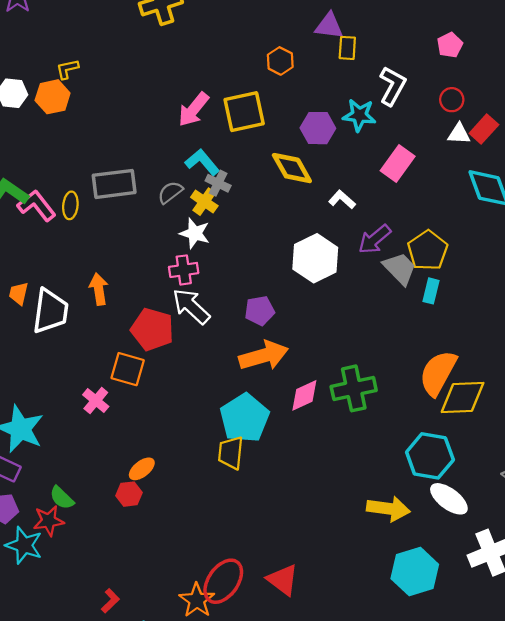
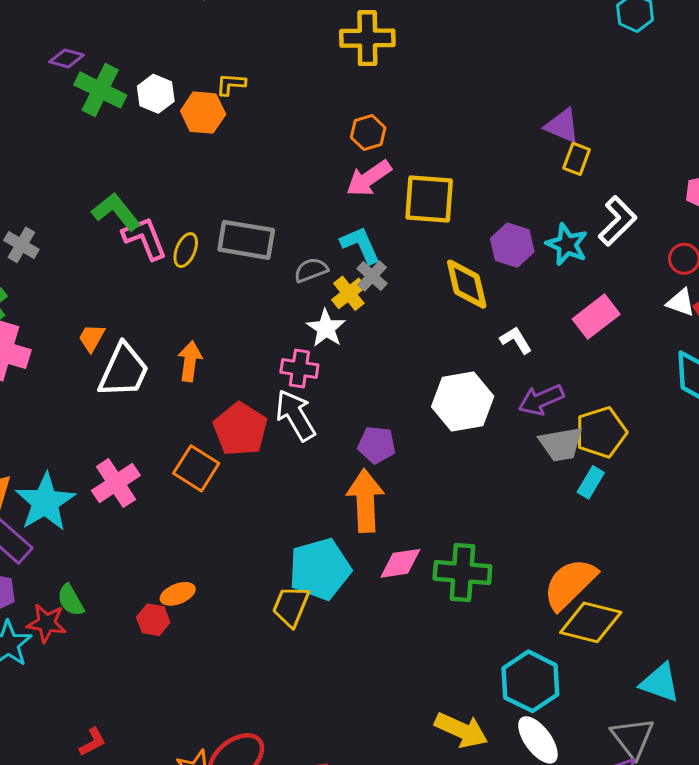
orange hexagon: (280, 61) -> (368, 133), moved
gray trapezoid: (400, 268) -> (561, 444), turned 108
orange arrow: (264, 356) -> (365, 501), turned -93
pink cross: (96, 401) -> (116, 483), moved, size x1.4

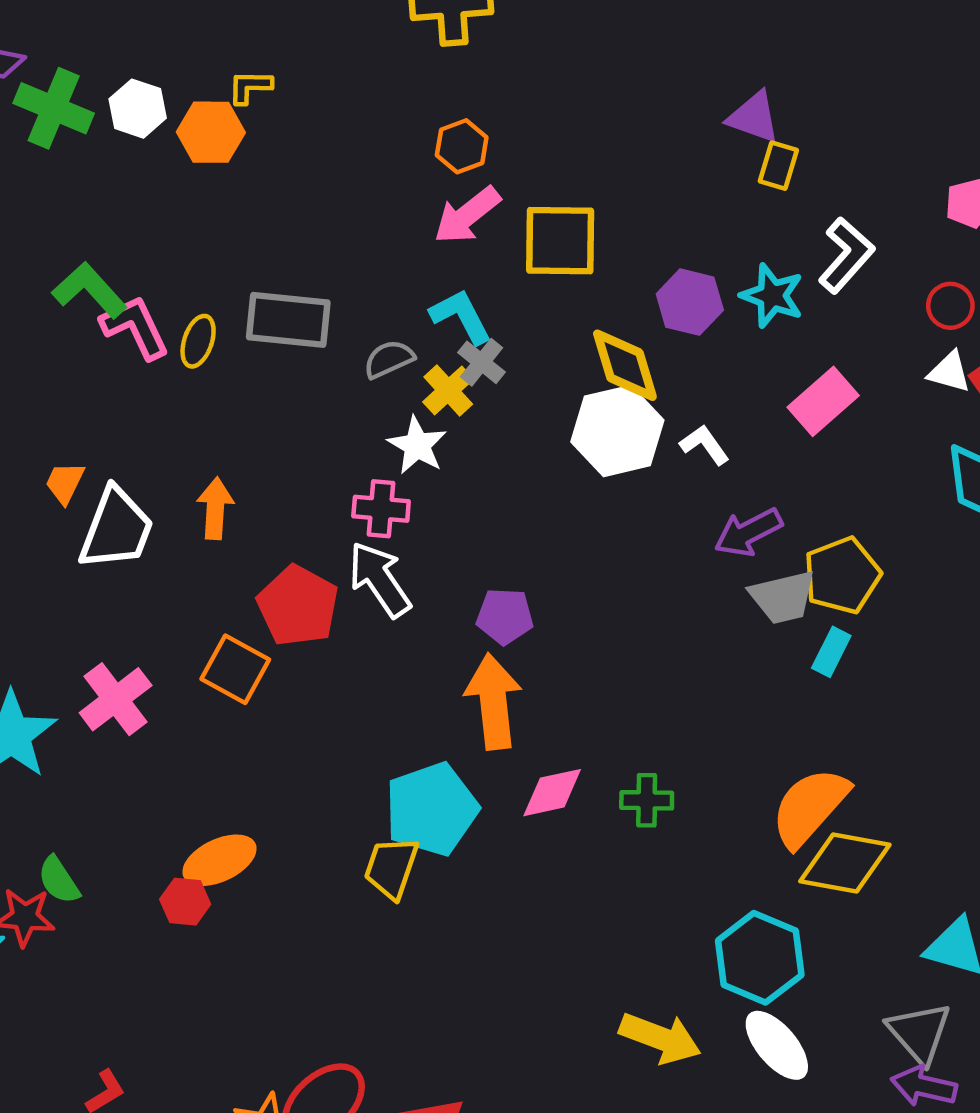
white hexagon: (463, 402) -> (617, 431), moved
green cross: (462, 572) -> (647, 800), size x0.6
orange ellipse: (178, 594) -> (219, 860), size x1.4

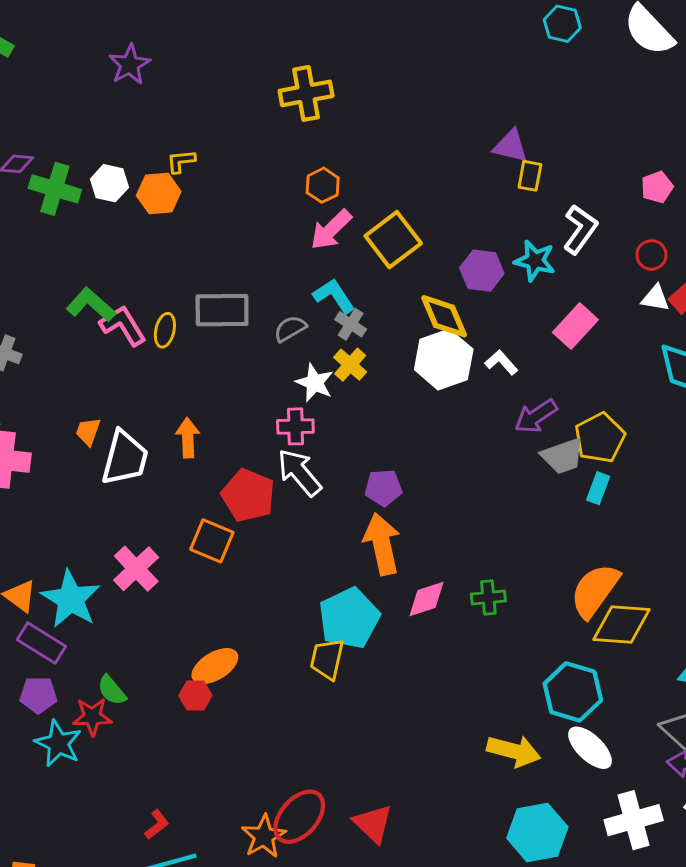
yellow square: (560, 241) -> (393, 240), turned -32
yellow cross: (448, 390) -> (350, 365), moved

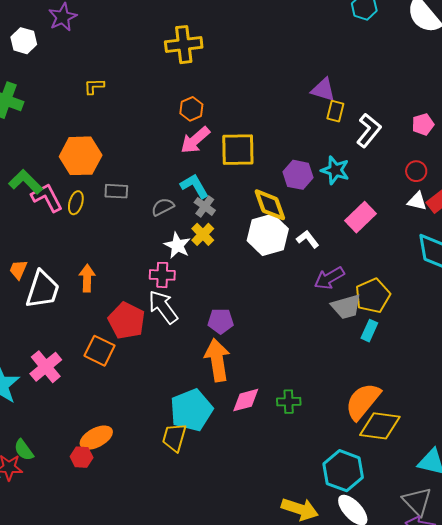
white hexagon: (109, 183) -> (24, 41), moved
orange hexagon: (159, 194) -> (81, 156), moved, size x1.4
white L-shape: (580, 229) -> (369, 130), moved
yellow square: (393, 240) -> (238, 150), turned 33
gray rectangle: (222, 310) -> (116, 191), size x0.6

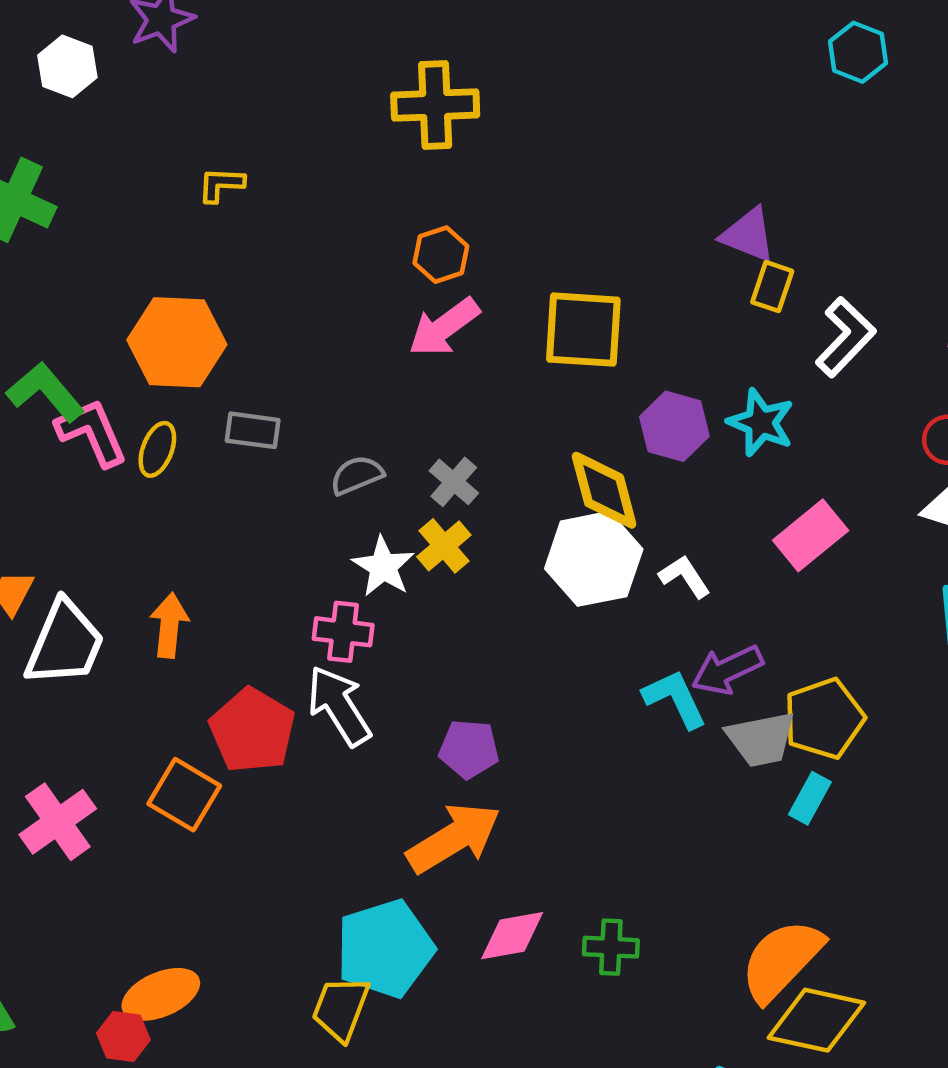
yellow square: (238, 150) -> (583, 330), moved
cyan L-shape: (195, 186) -> (675, 699), moved
orange arrow: (217, 360) -> (454, 838), turned 63

